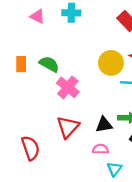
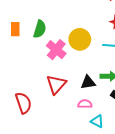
yellow circle: (111, 63) -> (80, 39), moved
green semicircle: (49, 64) -> (40, 29), turned 78
cyan triangle: (114, 169) -> (97, 121), turned -40

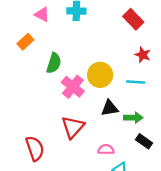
orange rectangle: (15, 29) -> (25, 42), moved, turned 48
black triangle: (88, 82) -> (110, 108), moved

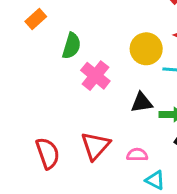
yellow circle: (100, 75) -> (146, 49), moved
red triangle: (73, 127) -> (95, 146), moved

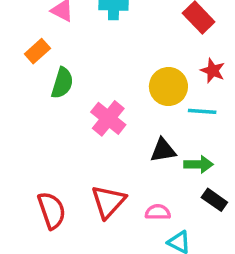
green semicircle: (72, 46) -> (62, 83), moved

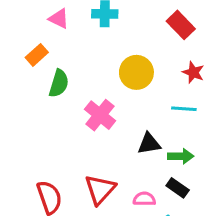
yellow circle: (168, 87) -> (136, 72), moved
black rectangle: (214, 200) -> (178, 188), moved

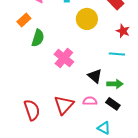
yellow circle: (136, 72) -> (87, 19), moved
black triangle: (149, 144) -> (95, 76), turned 49
pink semicircle: (144, 199) -> (90, 101), moved

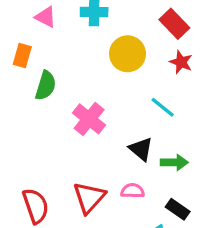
orange rectangle: (24, 20) -> (22, 55), turned -32
red star: (123, 31) -> (181, 62), moved
cyan line: (117, 54) -> (163, 107), moved, turned 35
black rectangle: (113, 104) -> (178, 209), moved

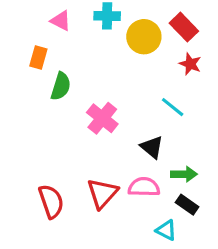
yellow circle: (128, 54) -> (144, 37), moved
green arrow: (174, 162) -> (184, 174), moved
pink semicircle: (133, 191) -> (144, 187), size x1.4

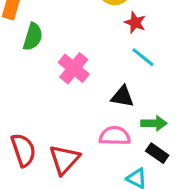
red star: (190, 64) -> (135, 23), moved
black triangle: (152, 147) -> (123, 97), turned -30
red triangle: (102, 193) -> (64, 159), moved

